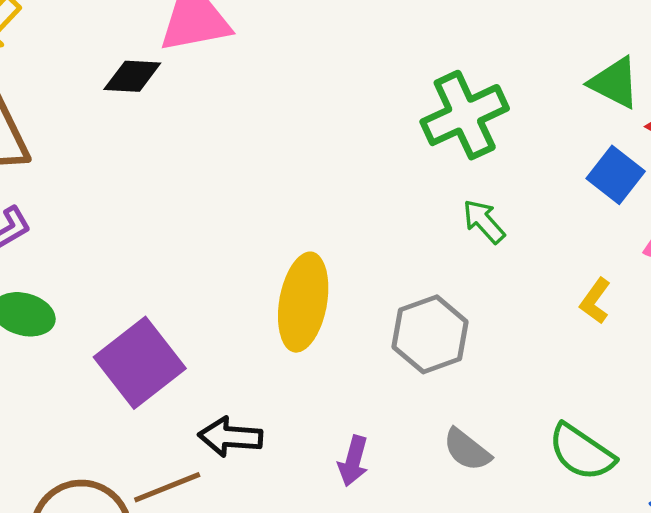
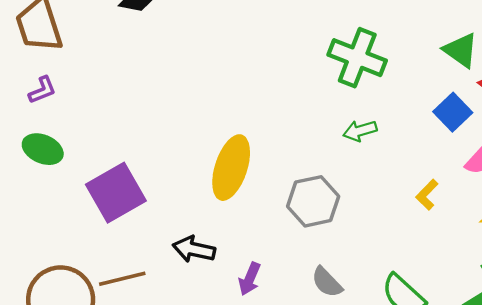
green cross: (465, 115) -> (357, 58), turned 38
green arrow: (484, 221) -> (360, 131), turned -72
black arrow: (230, 437) -> (194, 249), moved

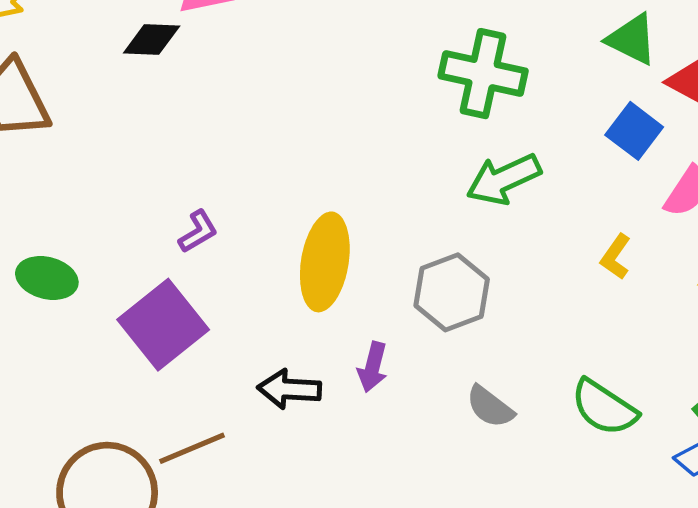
purple L-shape: (42, 90) -> (198, 232), moved
green arrow: (360, 131) -> (504, 179), size x1.5
purple arrow: (250, 279) -> (373, 367), moved

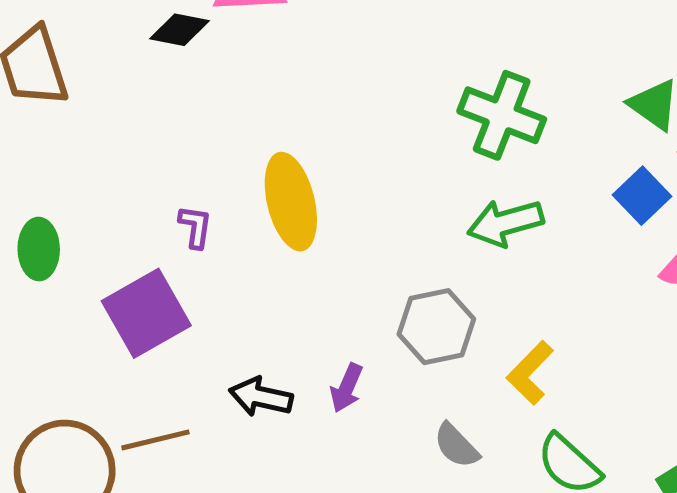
purple L-shape: (198, 232) -> (195, 227), turned -60
yellow L-shape: (616, 257) -> (530, 373), moved, size x1.4
yellow ellipse: (325, 262) -> (291, 202), moved, turned -32
green ellipse: (47, 278) -> (39, 249), turned 66

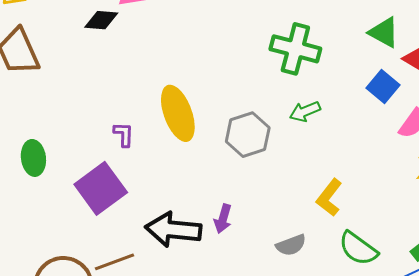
green arrow: (505, 223) -> (305, 111), size x0.7
gray hexagon: (436, 327) -> (248, 135), moved
black arrow: (261, 397) -> (173, 230), size x1.5
gray semicircle: (456, 446) -> (291, 245), turned -60

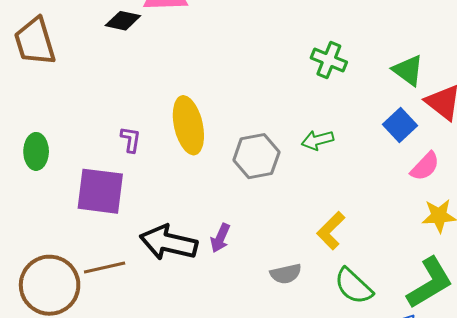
green cross: (295, 49) -> (329, 60), moved, size x0.7
purple square: (101, 188) -> (100, 191), turned 36

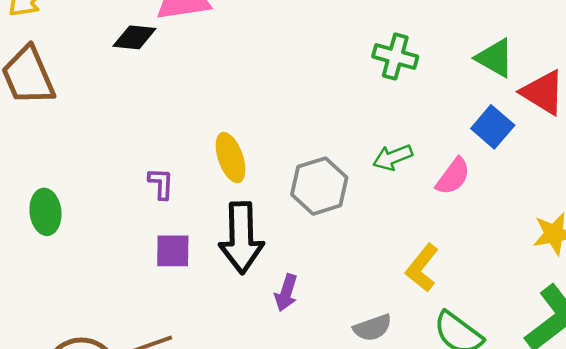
yellow ellipse: (188, 125) -> (231, 158), size x0.7
pink semicircle: (425, 166) -> (453, 176), moved
purple square: (100, 191) -> (173, 251), moved, size x0.6
black arrow: (168, 243) -> (241, 238), moved, turned -98

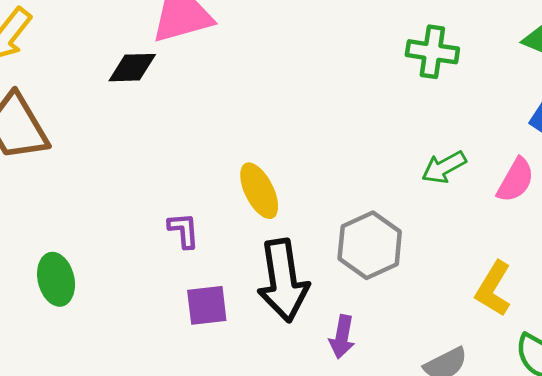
gray hexagon: (319, 186) -> (370, 245), moved

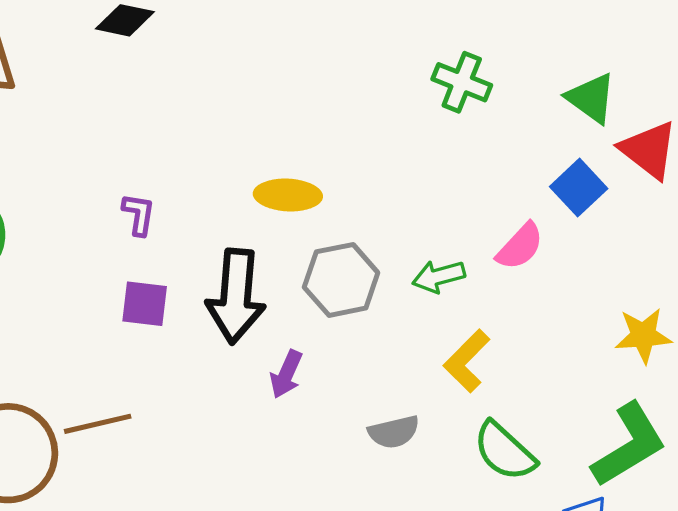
green arrow: (444, 167) -> (439, 276), moved
yellow ellipse: (259, 191) -> (288, 195), moved, turned -74

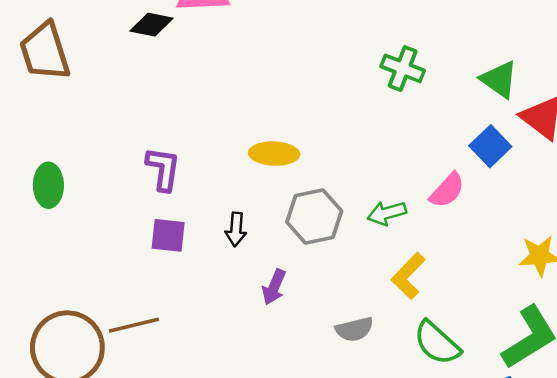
purple L-shape: (139, 214) -> (163, 169), size x1.4
black arrow: (236, 296) -> (236, 229), size x0.5

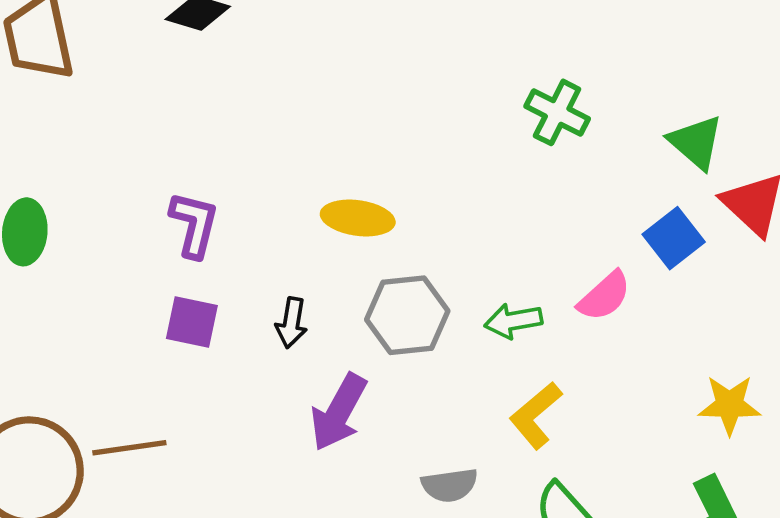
purple arrow: (274, 287) -> (339, 412), size x1.5

